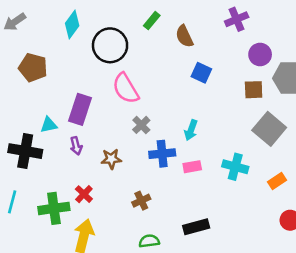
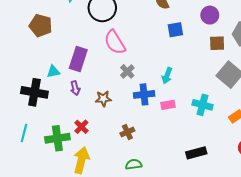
purple circle: (260, 54) -> (210, 15), moved
blue square: (201, 73) -> (175, 30), turned -35
black rectangle: (196, 227) -> (196, 153), moved

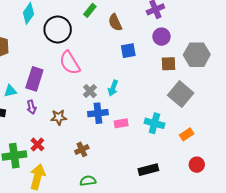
gray cross: (127, 71) -> (90, 91), moved
cyan arrow: (167, 76) -> (113, 88), moved

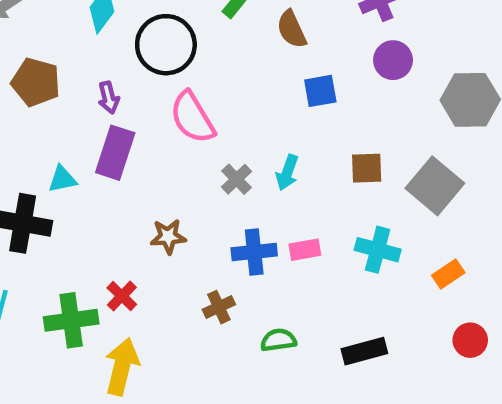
brown square: (169, 64) -> (367, 168), moved
purple arrow: (31, 107) -> (109, 98), moved
blue cross: (98, 113) -> (254, 252), moved
green semicircle: (88, 181) -> (278, 340), moved

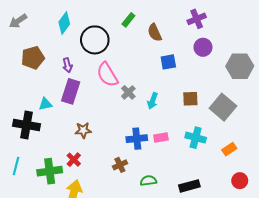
brown pentagon: (36, 82) -> (33, 58), turned -30
gray cross: (236, 179) -> (128, 92), moved
brown star: (168, 237) -> (83, 130), moved

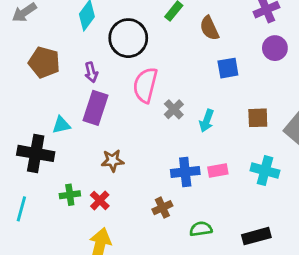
brown pentagon: (33, 58) -> (44, 62), turned 30
pink semicircle: (107, 75) -> (145, 85), turned 45
green cross: (50, 171) -> (70, 195), moved, size x0.6

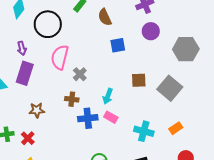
cyan arrow: (207, 121) -> (108, 96), moved
pink rectangle: (218, 171) -> (111, 117), turned 40
cyan cross: (265, 171) -> (144, 131), moved
brown cross: (162, 208) -> (72, 99), moved, turned 32

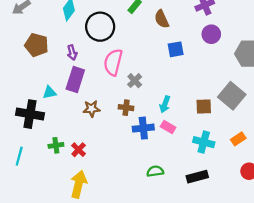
brown square: (139, 80) -> (204, 106), moved
brown star: (37, 110) -> (92, 109), moved

